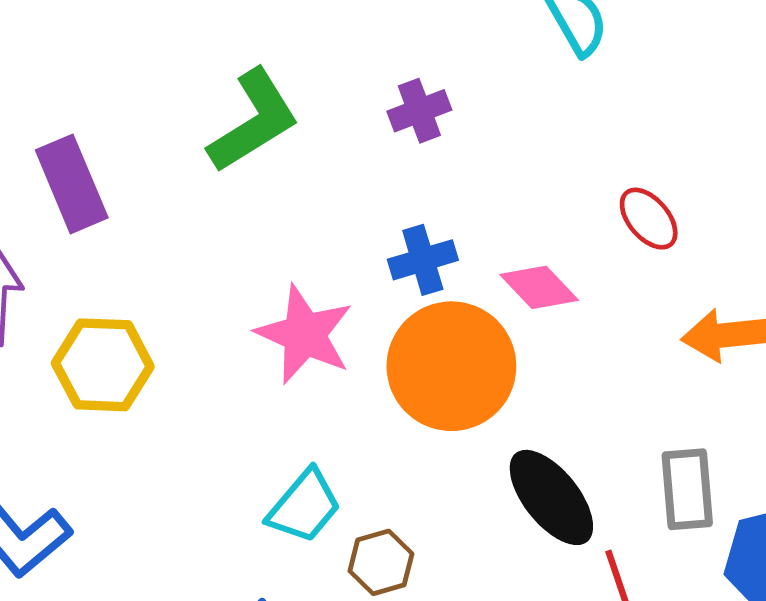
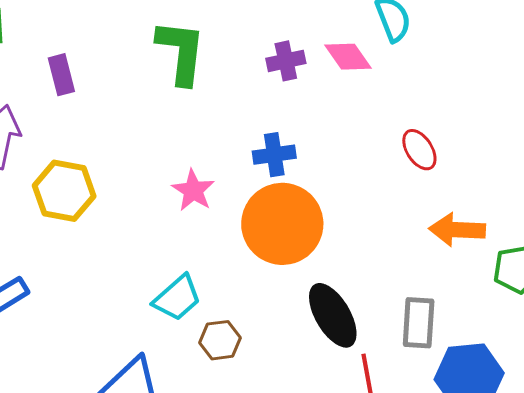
green L-shape: (254, 121) -> (181, 52), turned -60
purple rectangle: (72, 184) -> (61, 75), size x0.7
pink diamond: (539, 287) -> (348, 57), moved
pink star: (304, 334) -> (193, 190), size x0.7

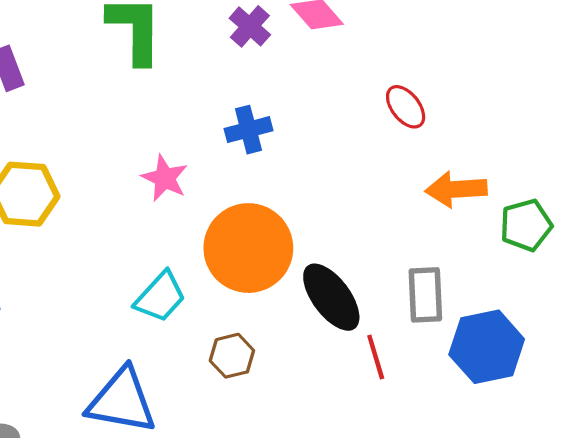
purple cross: (286, 61) -> (250, 26), turned -30
orange circle: (282, 224) -> (248, 248), moved
brown hexagon: (220, 340) -> (232, 356), moved

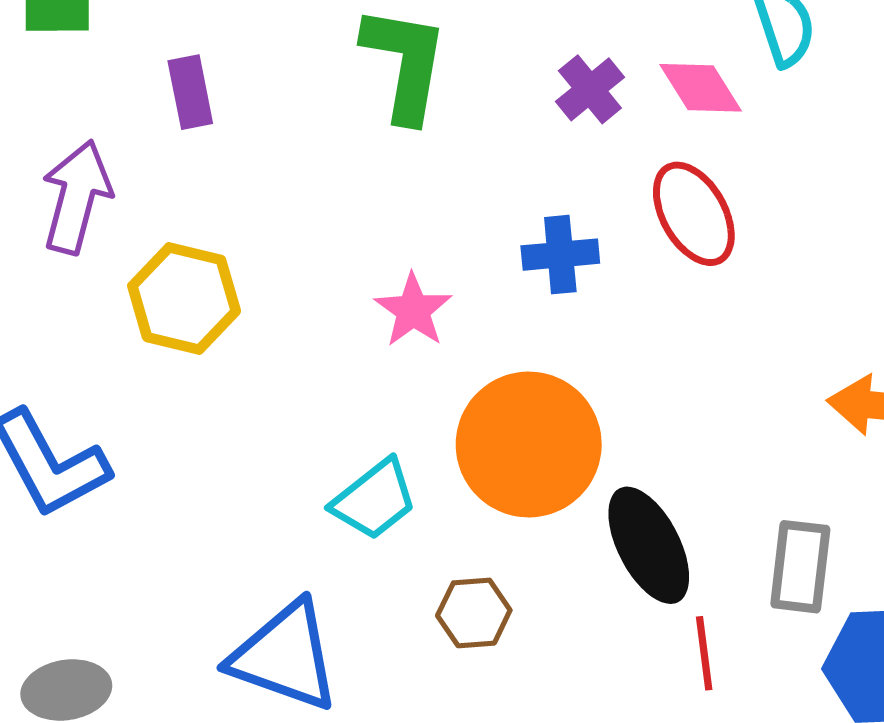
red ellipse: (406, 107) -> (694, 214), moved, size x1.4

